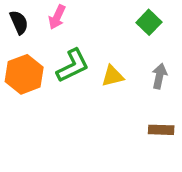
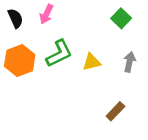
brown rectangle: (161, 130) -> (115, 111), moved, turned -48

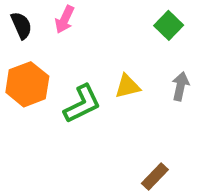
green L-shape: (59, 53) -> (82, 104), moved
brown rectangle: (115, 111) -> (155, 177), moved

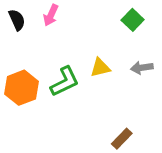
orange hexagon: (27, 84) -> (22, 88), moved
gray arrow: (180, 86) -> (142, 68), turned -110

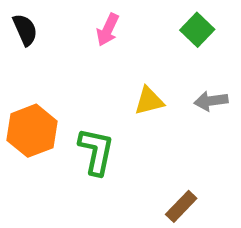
pink arrow: (51, 15) -> (108, 30), moved
green L-shape: (65, 82) -> (96, 151), moved, turned -52

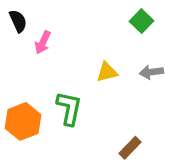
pink arrow: (108, 30) -> (43, 42), moved
orange hexagon: (32, 131) -> (23, 121), moved

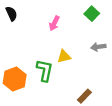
pink arrow: (43, 42) -> (54, 23), moved
yellow triangle: (107, 72) -> (64, 57), moved

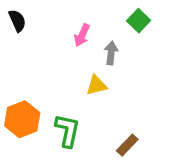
gray arrow: (98, 47) -> (111, 53), moved, turned 104
green L-shape: (45, 70) -> (67, 131), moved

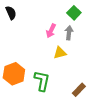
green square: (139, 21) -> (74, 13), moved
pink arrow: (82, 35) -> (51, 31), moved

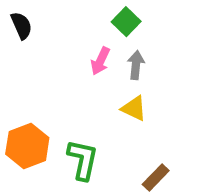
green square: (74, 13) -> (126, 22), moved
yellow triangle: (60, 53) -> (134, 108), moved, turned 40

